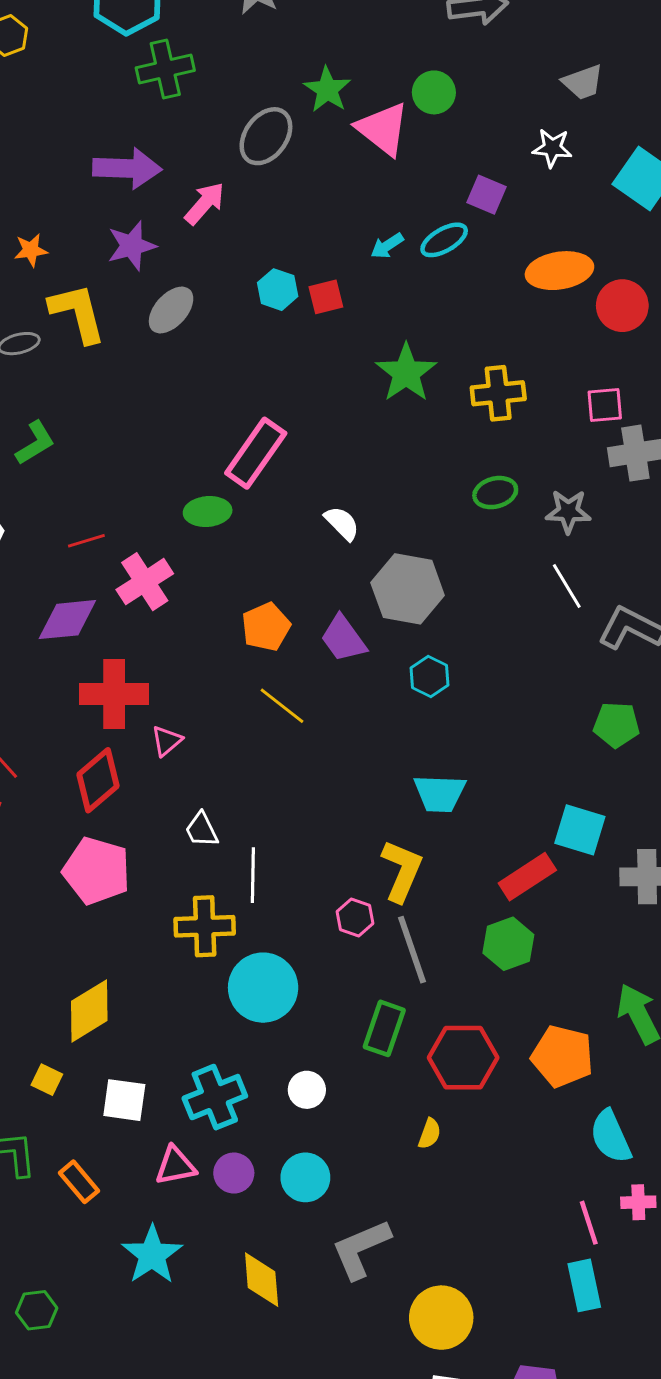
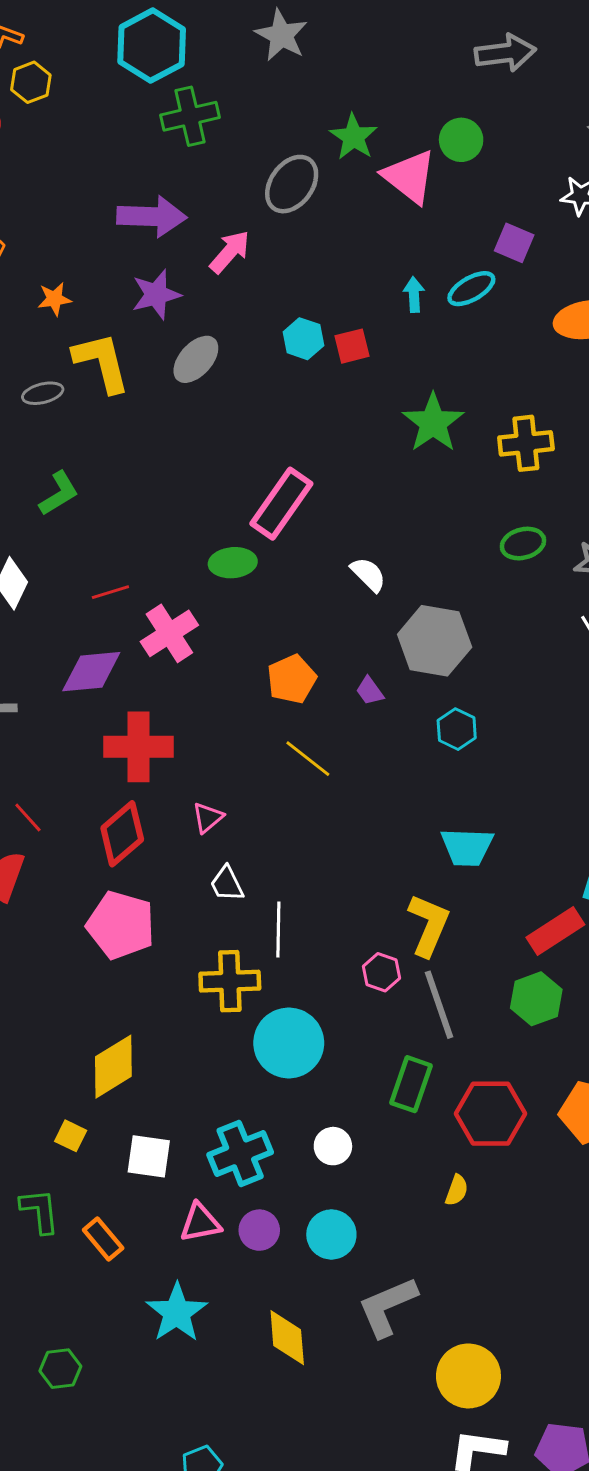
cyan arrow: (387, 246) -> (414, 295), turned 120
purple trapezoid: (343, 639) -> (370, 691), size x0.6
pink triangle: (167, 741) -> (208, 818), moved

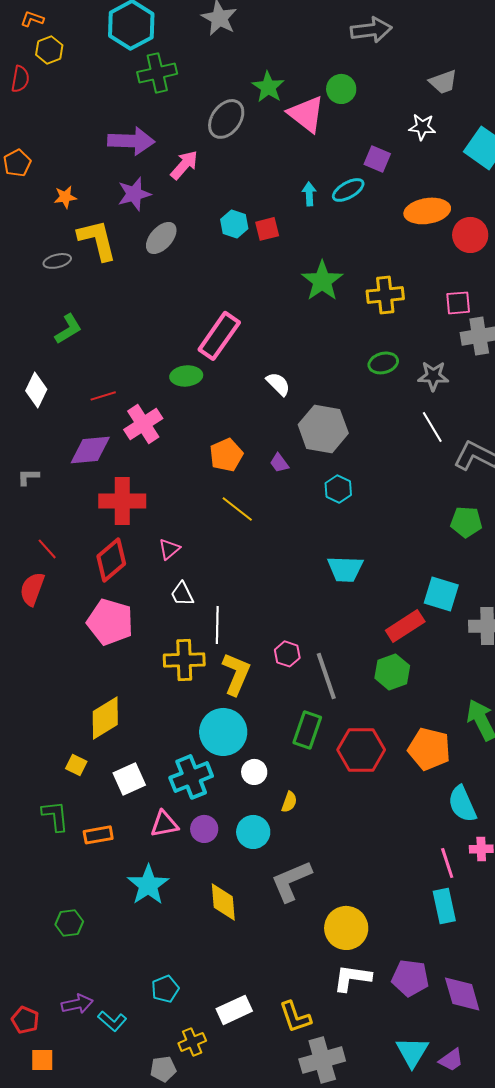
yellow L-shape: (429, 925) -> (236, 674), moved
cyan circle: (289, 1043) -> (223, 732), moved
white square: (149, 1156) -> (129, 779), turned -32
yellow semicircle: (457, 1190) -> (289, 802), moved
orange rectangle: (103, 1239) -> (98, 835), turned -60

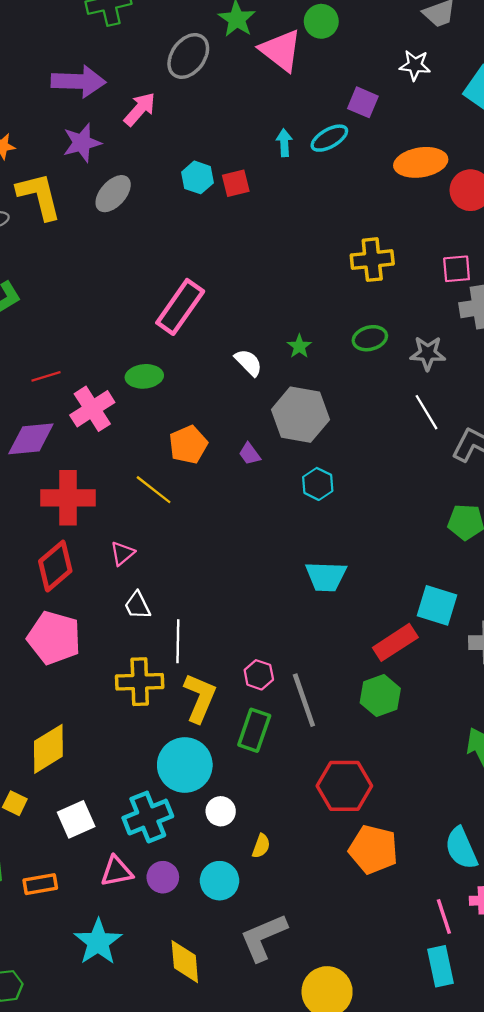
green star: (322, 281) -> (299, 346), moved, size x0.5
green ellipse: (186, 376) -> (144, 376), moved
yellow line: (237, 509) -> (154, 490), moved
green rectangle: (307, 730) -> (254, 730), moved
orange pentagon: (429, 749) -> (373, 849), moved

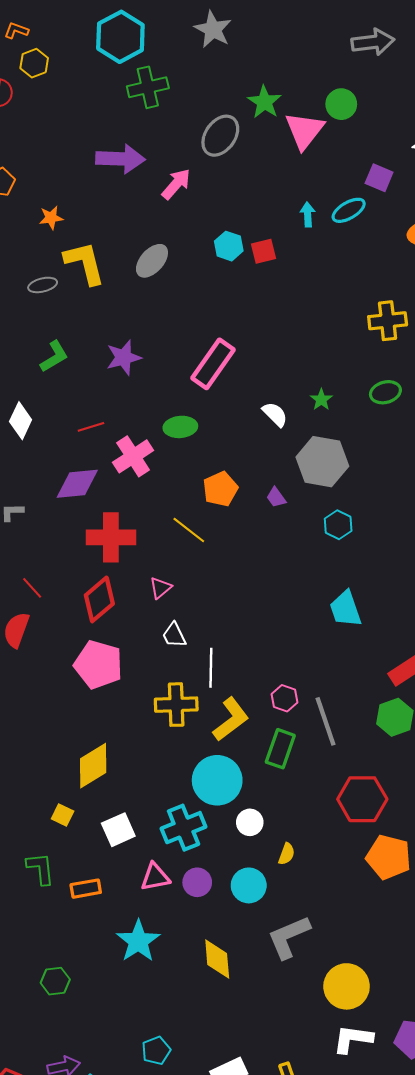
pink triangle: (281, 50) -> (304, 130), turned 30
purple star: (82, 143) -> (124, 358), moved
cyan trapezoid: (326, 576) -> (345, 609), turned 69
yellow L-shape: (200, 698) -> (231, 719), turned 30

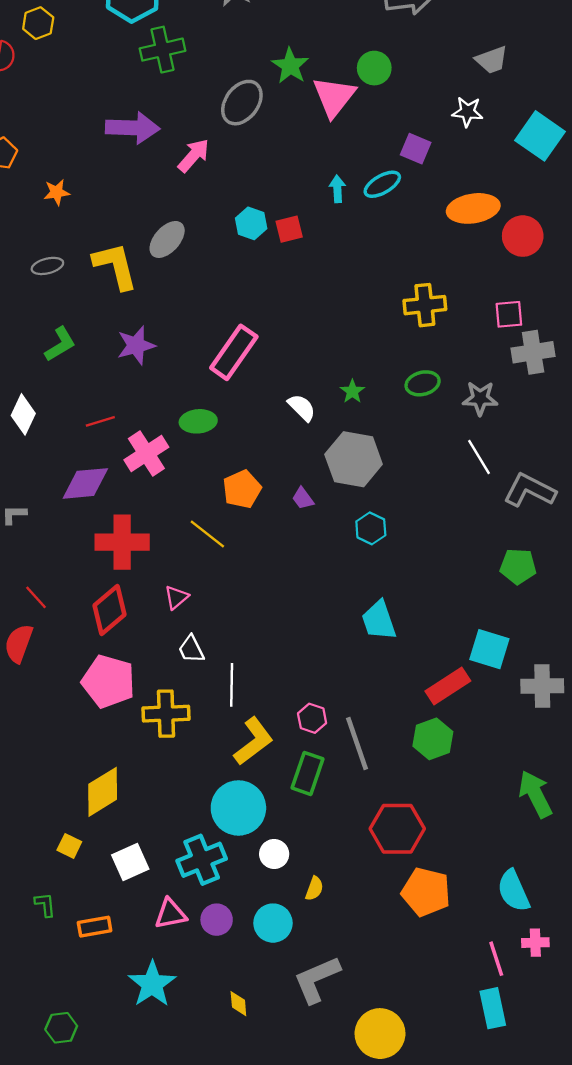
yellow L-shape: (85, 263) -> (115, 266), moved
yellow cross: (176, 705) -> (166, 714), moved
green L-shape: (41, 869) -> (45, 905), size x0.7
yellow diamond: (217, 959) -> (238, 1004), size x0.6

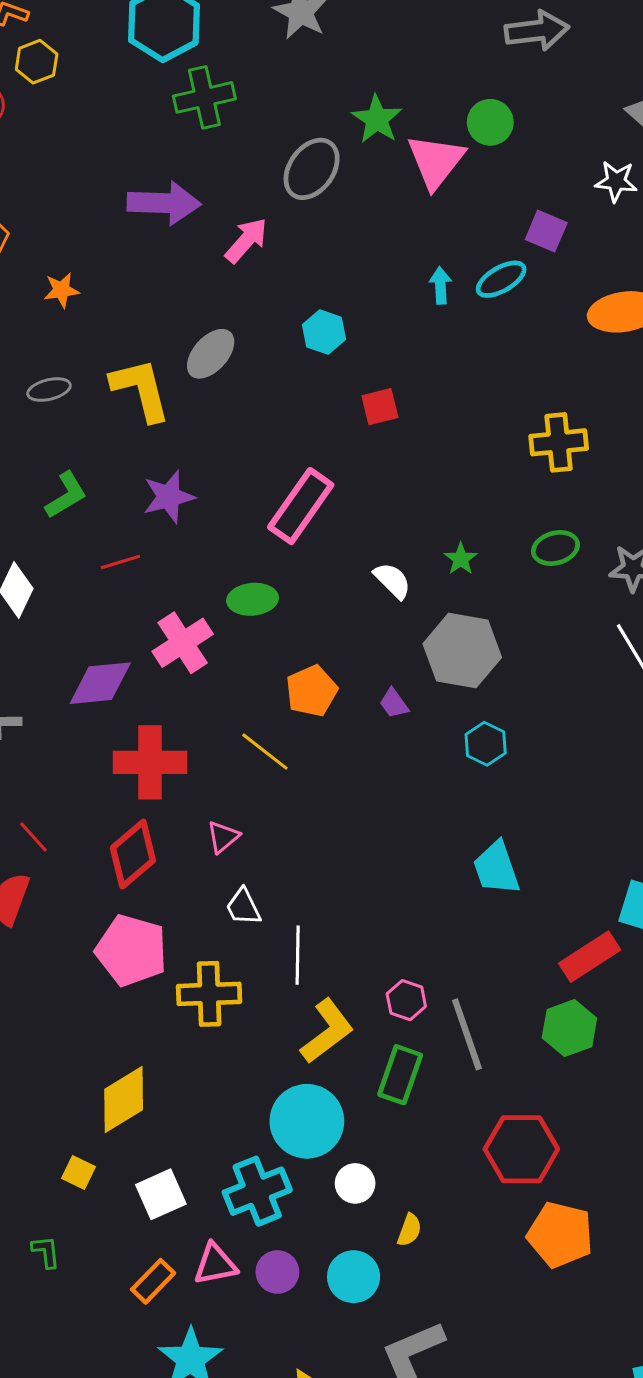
red square: (289, 229) -> (380, 407), moved
red line: (100, 421) -> (120, 562), moved
orange rectangle: (95, 927) -> (153, 1281), moved, turned -36

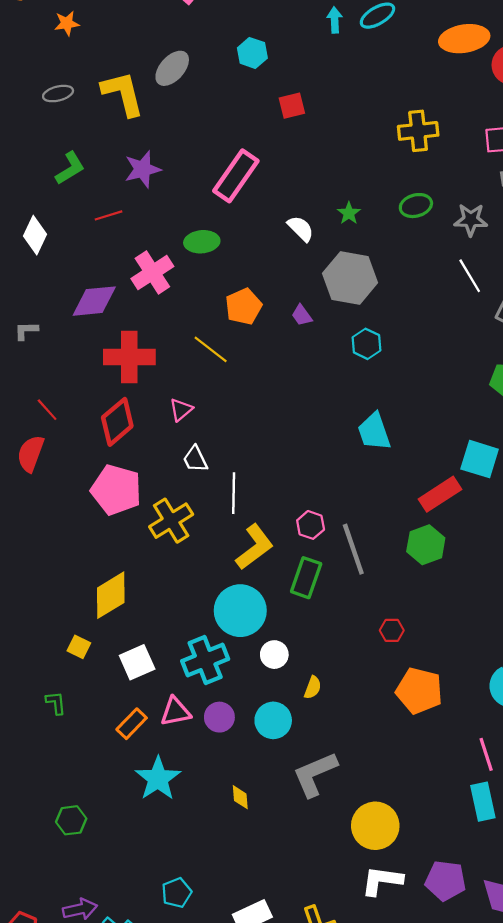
yellow cross: (209, 994) -> (171, 521), turned -30
red hexagon: (521, 1149) -> (392, 630), size x0.5

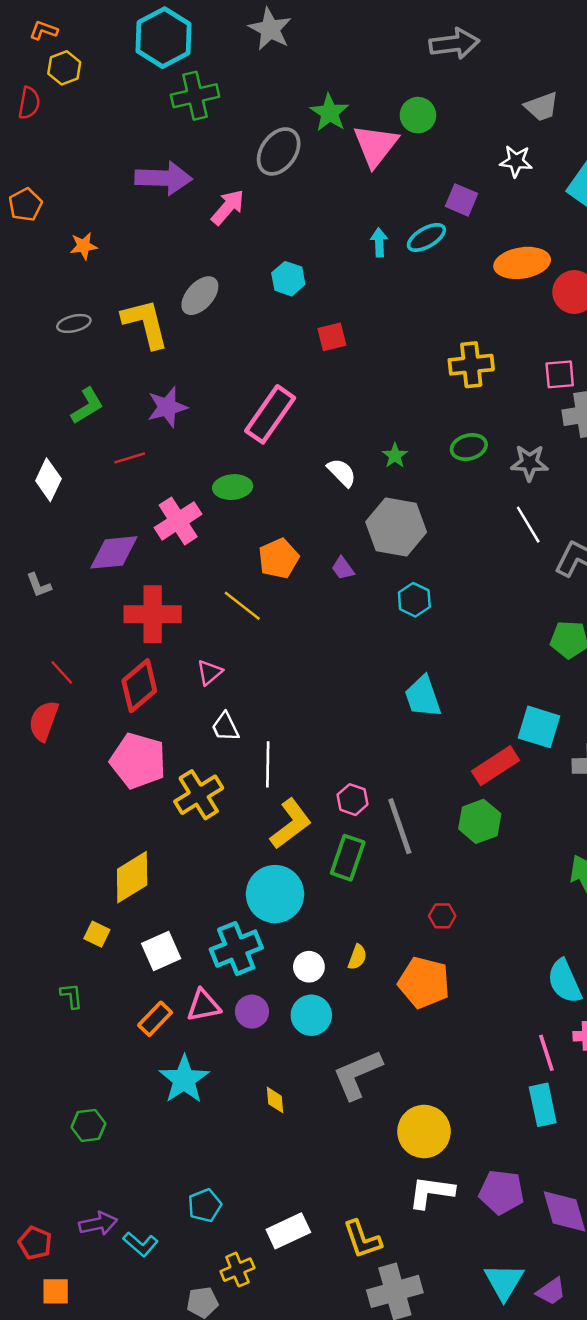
gray L-shape: (26, 331) -> (39, 585), turned -110
white circle: (274, 655) -> (309, 967), moved
yellow semicircle: (313, 687) -> (357, 957), moved
orange pentagon: (419, 691) -> (424, 982), moved

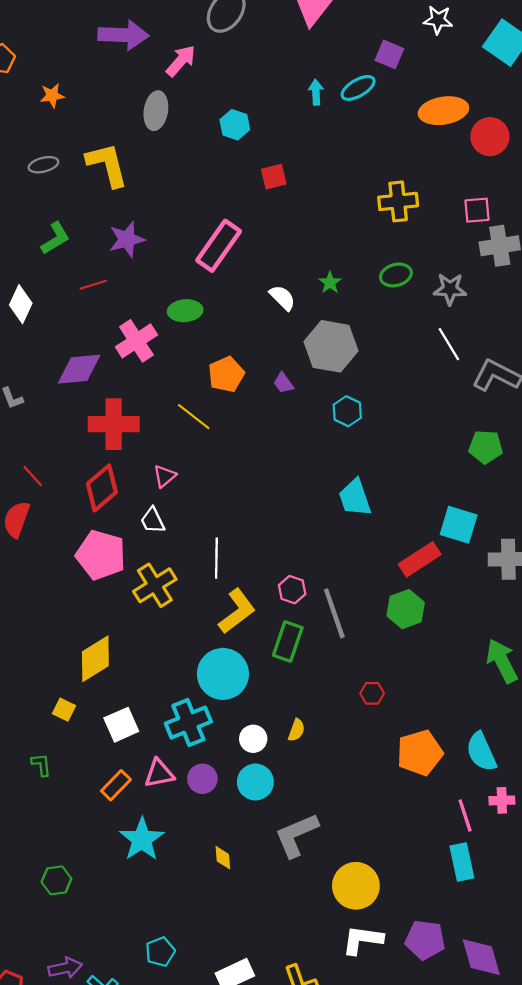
gray ellipse: (200, 296) -> (156, 111), moved, turned -33
white trapezoid: (225, 727) -> (153, 520), moved
orange pentagon: (424, 982) -> (420, 753), moved, turned -30

